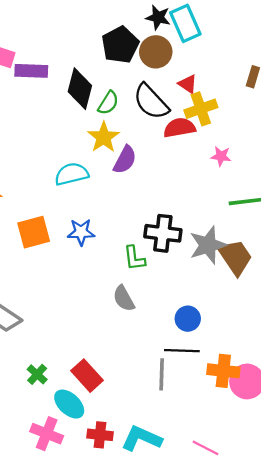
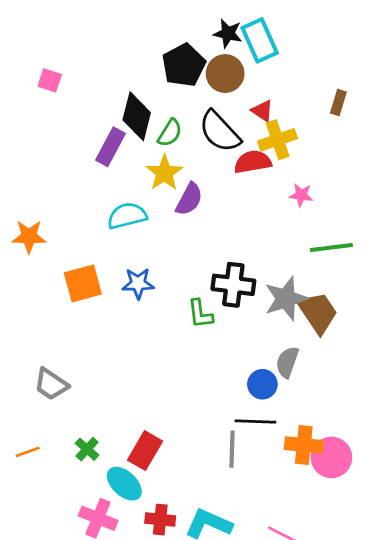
purple rectangle: (31, 71) -> (110, 147), moved, turned -64
gray semicircle: (124, 298) -> (287, 362), moved, turned 48
red rectangle: (87, 376) -> (145, 451), turned 72

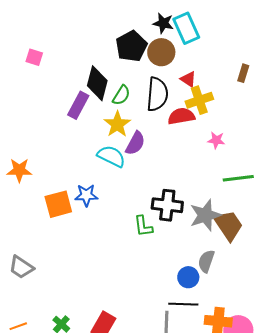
black semicircle: (220, 132) -> (157, 94), turned -132
cyan semicircle: (127, 216) -> (111, 156), moved, turned 40
blue star: (138, 283) -> (86, 195), moved
gray trapezoid: (51, 384) -> (21, 267), moved

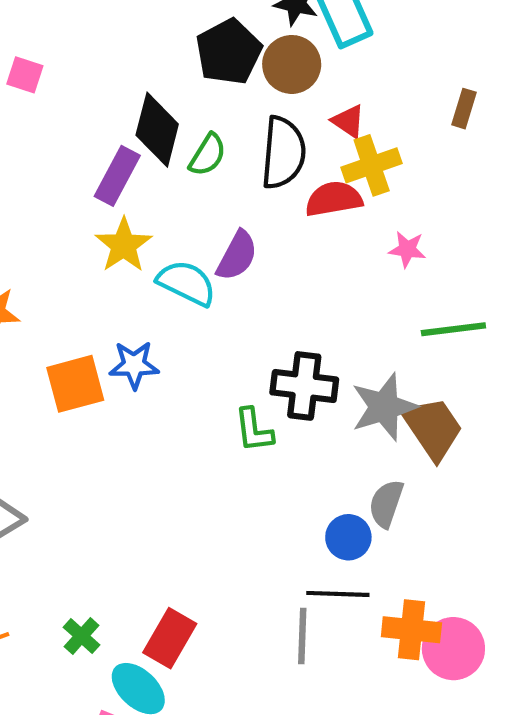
yellow star: (117, 124) -> (124, 245), moved

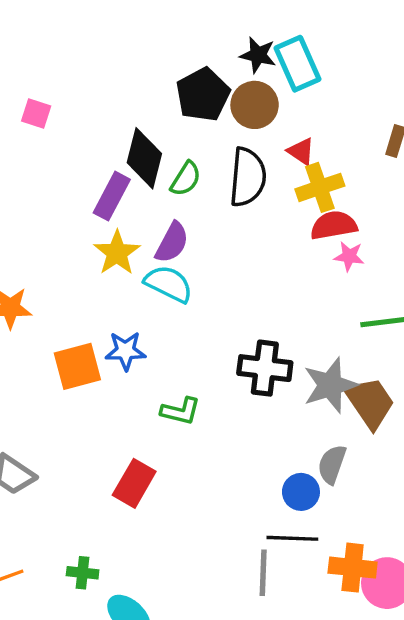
red semicircle: (334, 199) -> (334, 225), moved
purple semicircle: (237, 256) -> (172, 243), moved
green L-shape: (254, 430) -> (181, 411), moved, turned -69
green cross: (82, 636) -> (83, 573), turned -36
red rectangle: (170, 638) -> (134, 483), moved

